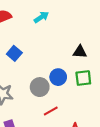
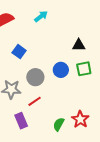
gray circle: (40, 87) -> (35, 77), moved
red line: (51, 111) -> (35, 101), moved

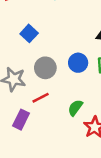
purple rectangle: (21, 121) -> (21, 120), turned 42
green semicircle: (59, 124) -> (75, 108), moved

